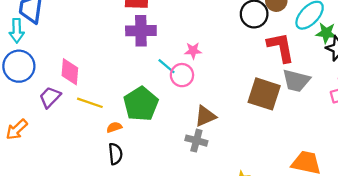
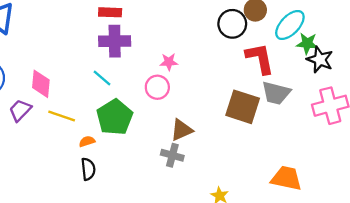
cyan line: (166, 66) -> (102, 78), moved

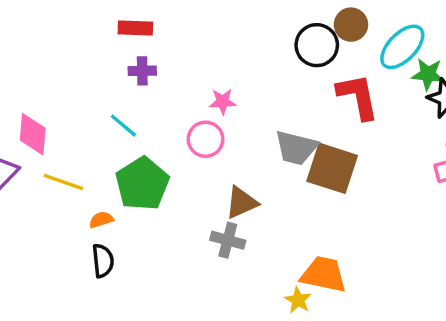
purple cross: (115, 41) -> (142, 71), size x0.6
gray trapezoid: (276, 93) -> (296, 148), moved
orange trapezoid: (286, 178) -> (324, 274), moved

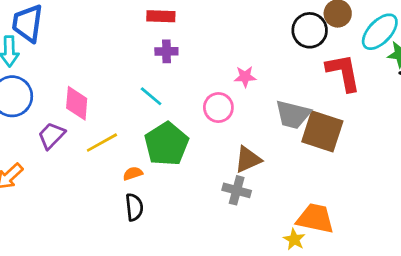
pink star: (223, 102) -> (245, 77), moved
yellow line: (64, 182) -> (102, 143), turned -48

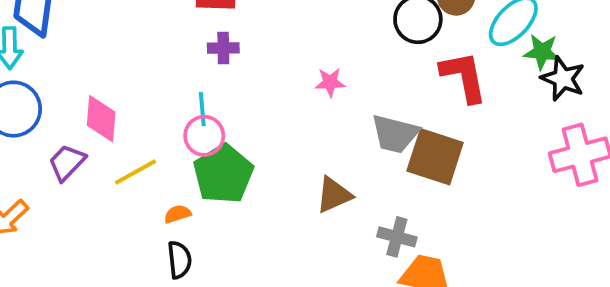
cyan line: (151, 96) -> (202, 109), turned 45
pink circle: (218, 108) -> (204, 136), moved
gray cross: (237, 190) -> (397, 237), moved

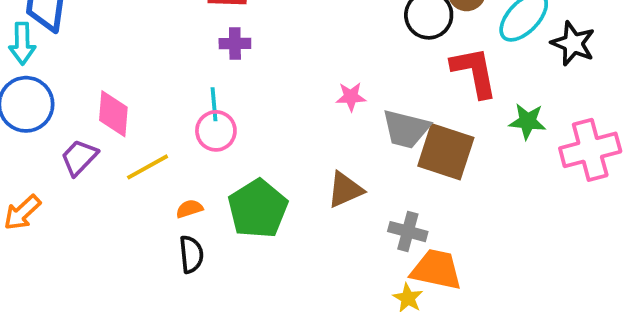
green star: (542, 52) -> (527, 121), moved
black star: (563, 79) -> (573, 43), moved
pink star: (330, 82) -> (351, 97), moved
green pentagon: (223, 174) -> (258, 209), moved

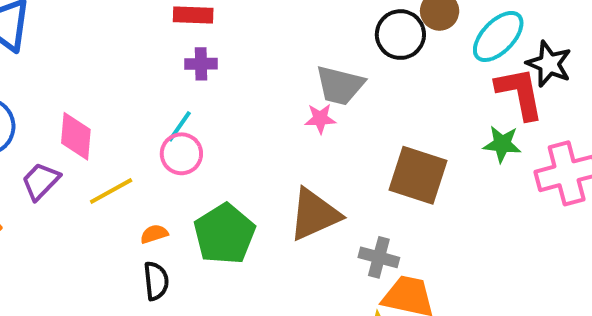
red L-shape: (474, 72) -> (520, 93), moved
cyan line: (214, 104) -> (179, 126), turned 40
gray trapezoid: (406, 129) -> (340, 85), moved
brown triangle: (345, 190) -> (314, 214), size x1.4

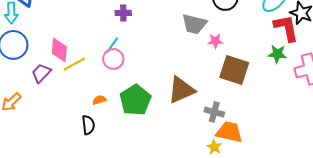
pink star: (320, 119) -> (215, 41), moved
yellow line: (111, 191) -> (74, 64), moved
black semicircle: (156, 281) -> (88, 125), moved

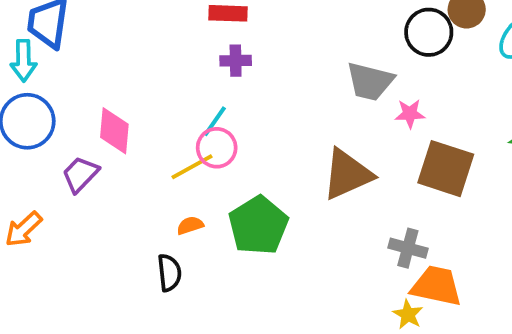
yellow line: (74, 64) -> (192, 167), moved
brown triangle: (181, 90) -> (347, 174), moved

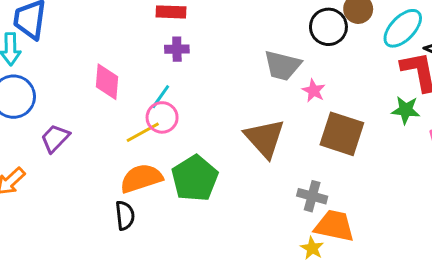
pink star: (410, 114) -> (314, 91), turned 30
pink diamond: (114, 131) -> (107, 82), moved
brown triangle: (347, 174) -> (265, 138), turned -48
orange semicircle: (190, 225) -> (141, 178), size x2.0

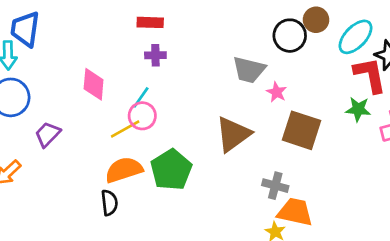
brown triangle: (265, 138) -> (233, 134), turned 36

